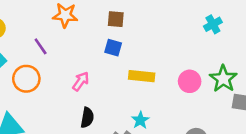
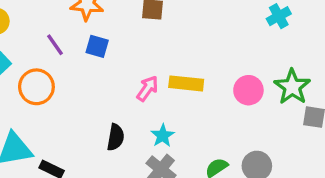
blue square: (113, 48) -> (97, 46), moved
pink arrow: (81, 81) -> (148, 88), moved
cyan star: (140, 120) -> (163, 136), moved

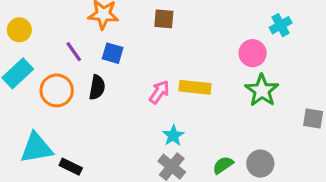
green star: (292, 87) -> (262, 90), moved
pink circle: (248, 90) -> (253, 53), moved
black semicircle: (116, 137) -> (97, 87), moved

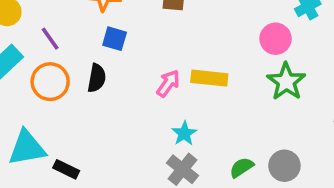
purple line: (74, 52) -> (50, 39), moved

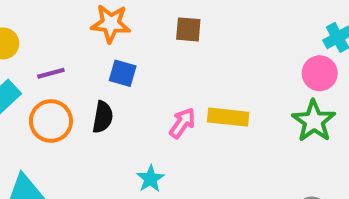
purple line: (50, 39) -> (51, 73), turned -70
pink circle: (276, 39) -> (320, 73), moved
cyan star: (184, 133) -> (150, 179), moved

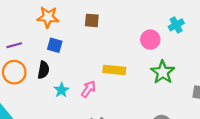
pink circle: (320, 73) -> (150, 40), moved
pink arrow: (182, 123) -> (88, 89), moved
cyan star: (150, 179) -> (61, 90), moved

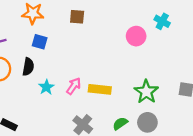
cyan cross: (176, 25) -> (162, 21), turned -32
yellow rectangle: (114, 70) -> (100, 89), moved
green star: (163, 72) -> (146, 92), moved

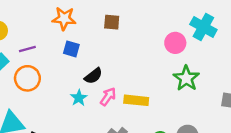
cyan cross: (162, 21) -> (203, 27), size x1.5
black semicircle: (28, 67) -> (93, 76), moved, turned 42
green star: (146, 92) -> (186, 78), moved

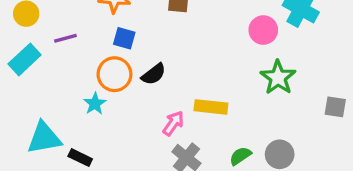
orange circle: (27, 78) -> (114, 74), moved
pink arrow: (108, 97) -> (173, 123), moved
cyan star: (79, 98) -> (95, 104), moved

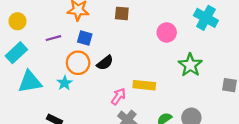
pink circle: (263, 30) -> (167, 32), moved
purple line: (65, 38) -> (53, 38), moved
cyan triangle: (44, 138) -> (30, 82), moved

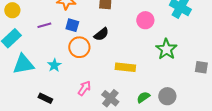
orange circle: (78, 63) -> (79, 47), moved
black semicircle: (105, 63) -> (101, 34), moved
pink arrow: (118, 96) -> (84, 88), moved

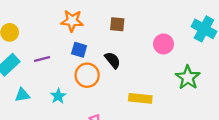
purple line: (44, 25) -> (42, 59), moved
black semicircle: (101, 34) -> (113, 60), turned -91
cyan triangle: (23, 64) -> (22, 95), size x0.6

